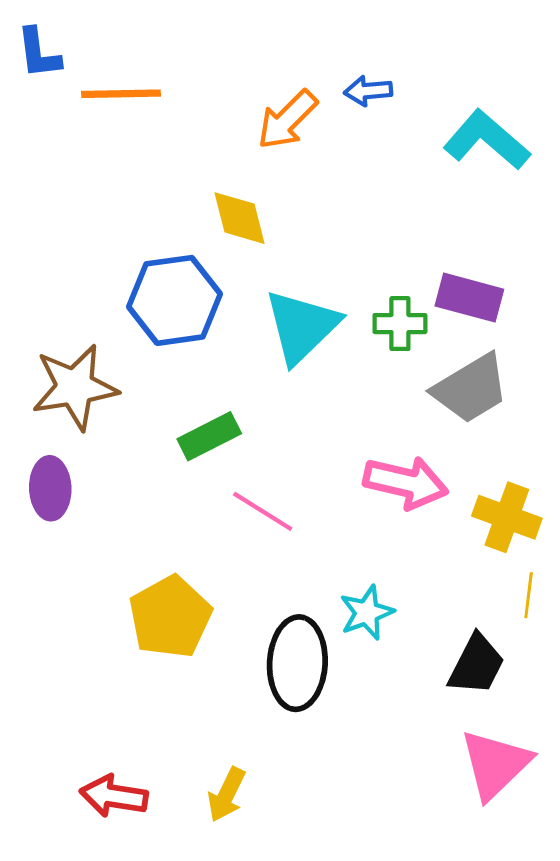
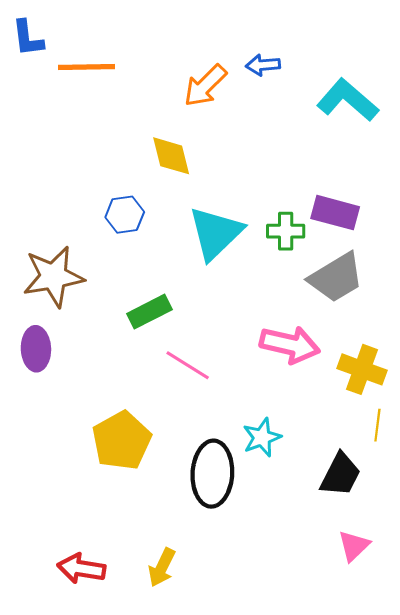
blue hexagon: (175, 300) -> (125, 215), size x0.6
pink triangle: (495, 764) -> (354, 546), size x0.6

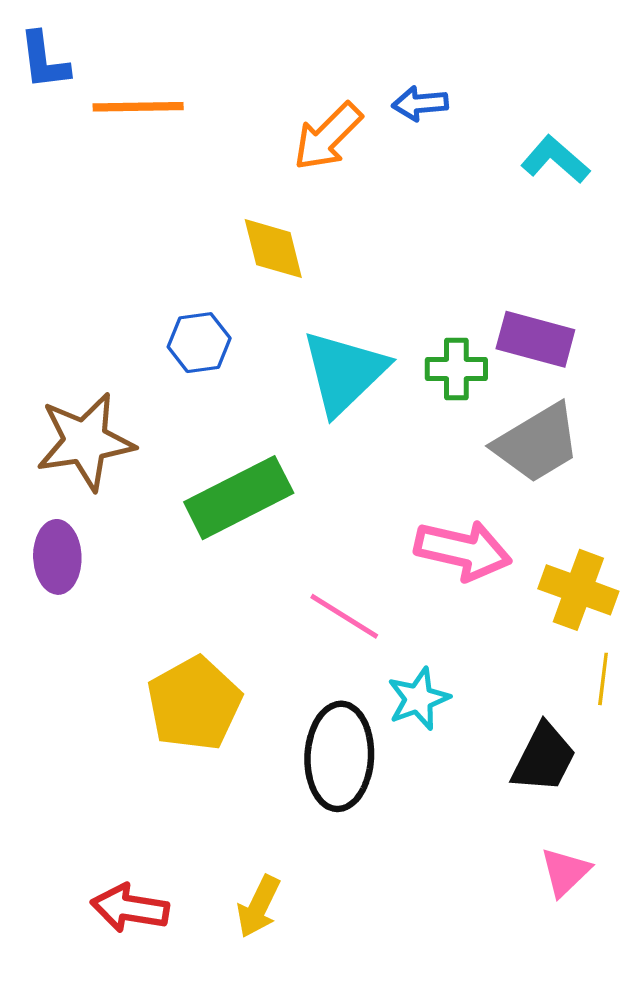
cyan L-shape: (348, 100) -> (555, 160), size x0.7
green rectangle: (149, 312) -> (239, 498), size x1.5
pink line: (188, 365) -> (344, 616), moved

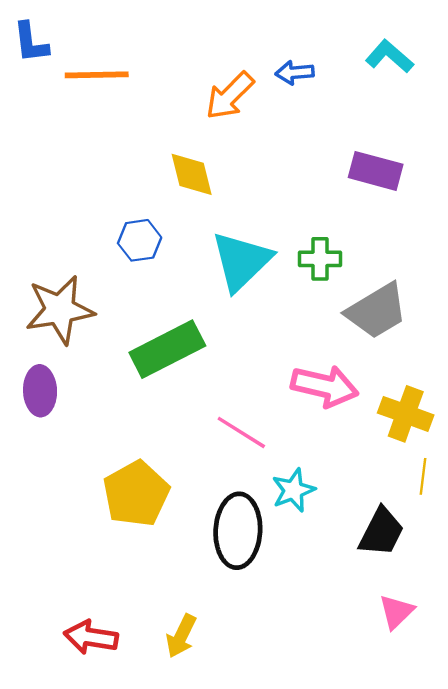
cyan L-shape: (555, 160) -> (389, 56), moved
purple rectangle: (535, 339) -> (376, 171), moved

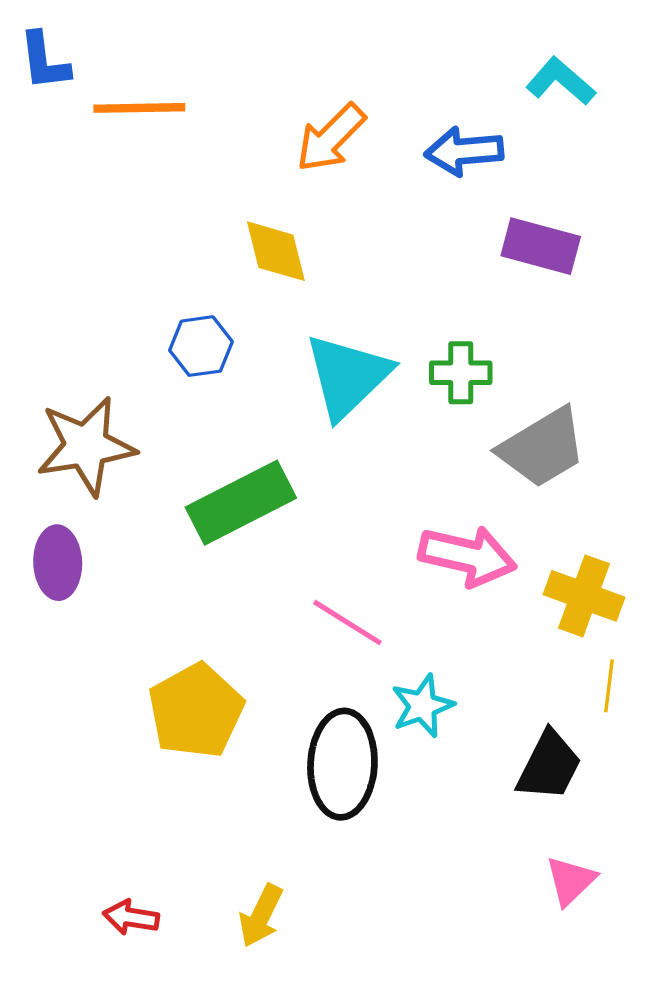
blue arrow: (295, 73) -> (464, 151), moved, size x1.4
red arrow: (91, 637) -> (131, 917), size x0.7

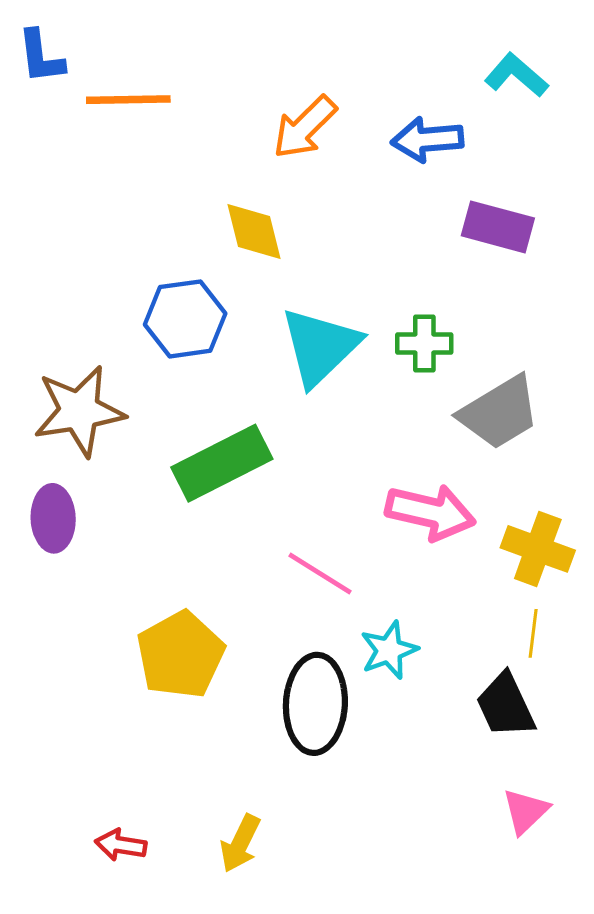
blue hexagon: (201, 346) -> (185, 319), size x1.4
yellow line: (609, 686) -> (533, 633), moved
black trapezoid: (549, 766) -> (506, 705), turned 128

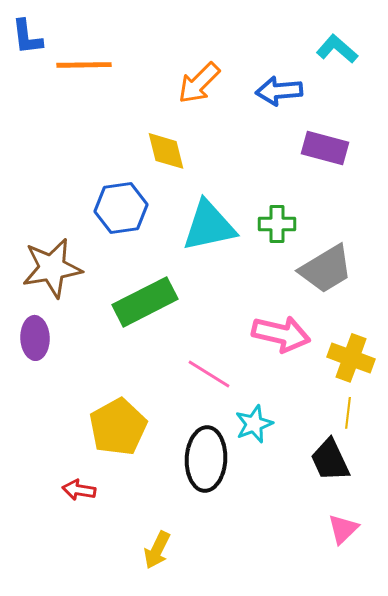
cyan triangle: (320, 347) -> (209, 226), turned 32
red arrow: (121, 845) -> (79, 490), moved

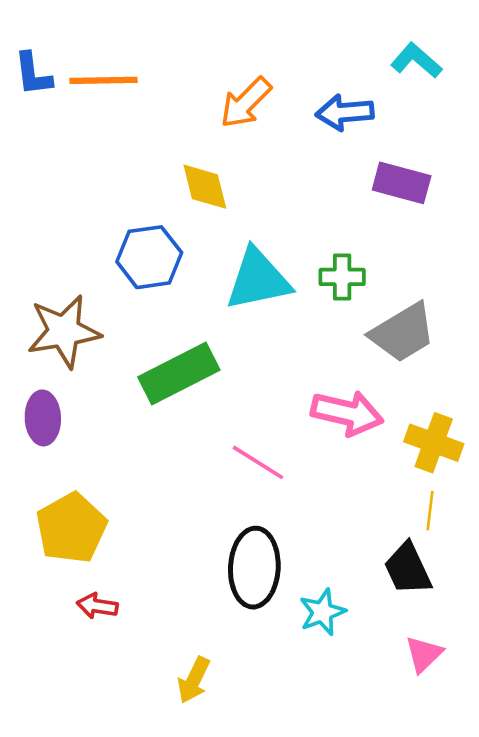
blue L-shape: (27, 37) -> (33, 74), moved
cyan star: (254, 424) -> (322, 612), moved
yellow pentagon: (118, 427) -> (71, 528), moved

